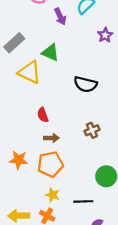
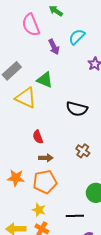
brown cross: (92, 130) -> (83, 151), turned -32
yellow star: (53, 195) -> (39, 210), moved

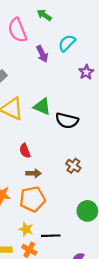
green triangle: (45, 80) -> (42, 107), moved
black line: (75, 216) -> (51, 236), moved

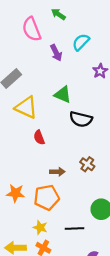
green triangle: (42, 107) -> (63, 95), moved
red semicircle: (25, 151) -> (39, 137), moved
brown arrow: (34, 173) -> (57, 172), moved
black line: (51, 236) -> (74, 228), moved

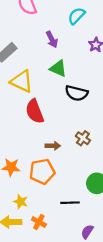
purple arrow: (56, 53) -> (52, 39), moved
red semicircle: (39, 137) -> (35, 111), size x1.6
yellow star: (40, 227) -> (21, 202), moved

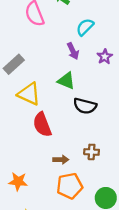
purple arrow: (52, 39) -> (73, 51), moved
brown cross: (83, 138) -> (92, 152), turned -32
orange pentagon: (42, 172) -> (70, 186), moved

